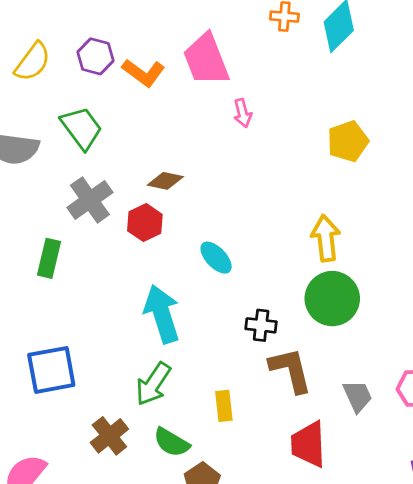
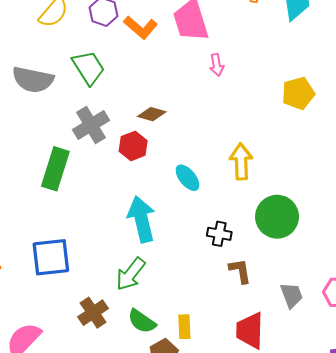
yellow arrow: (326, 238) -> (241, 161), moved
green rectangle: (49, 258) -> (55, 169), size x1.4
brown L-shape: (291, 370) -> (240, 271), size x0.7
yellow rectangle: (224, 406) -> (184, 327), moved

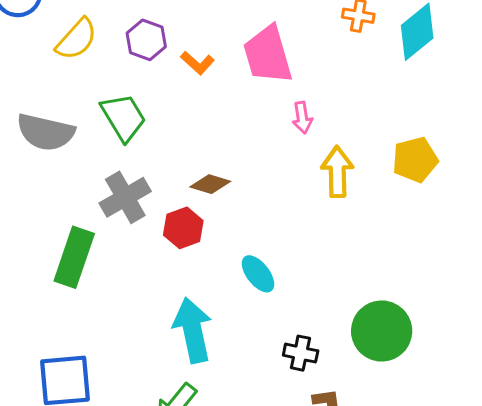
orange L-shape: (141, 27) -> (197, 63), size x0.7
yellow arrow: (241, 161) -> (337, 172), moved

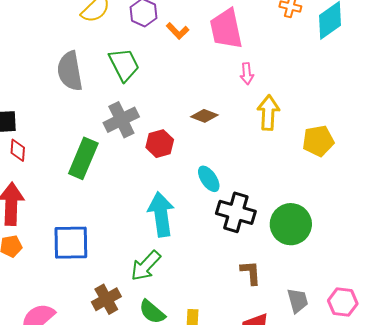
gray semicircle: (46, 132) -> (70, 71), turned 63
yellow pentagon: (415, 160) -> (318, 141), moved
brown diamond: (210, 184) -> (204, 116), moved
black cross: (301, 353) -> (236, 212), moved, size x1.6

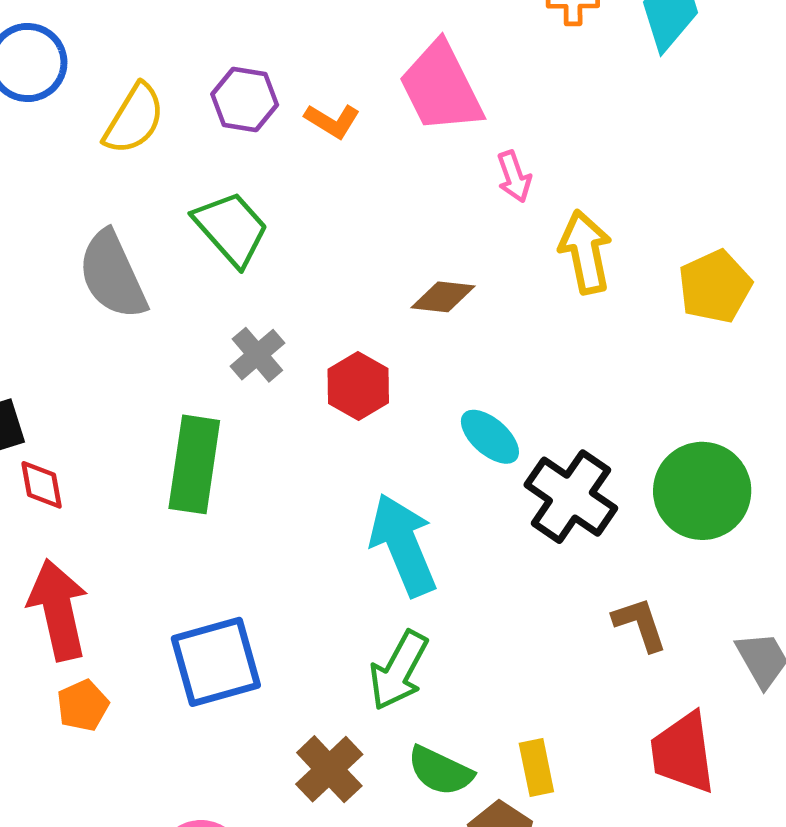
gray cross: (121, 120) -> (257, 355), size x0.7
black cross: (236, 212) -> (571, 497), turned 33

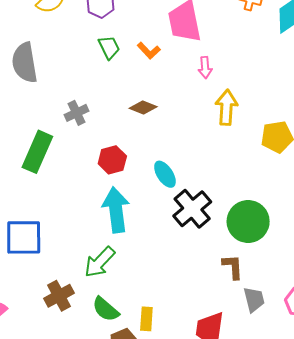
orange L-shape: (332, 121) -> (149, 51), moved
green trapezoid: (231, 229) -> (109, 47), moved, size x0.7
brown diamond: (443, 297) -> (143, 107), moved
red hexagon: (358, 386) -> (112, 160), moved
brown L-shape: (640, 624) -> (233, 267), moved

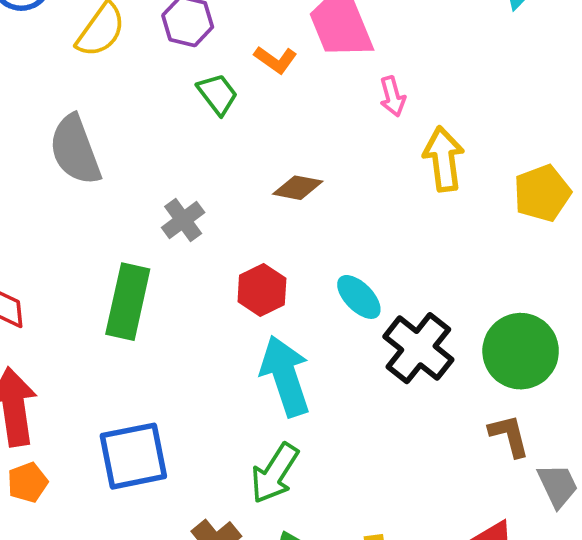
orange L-shape: (149, 51) -> (276, 60), moved

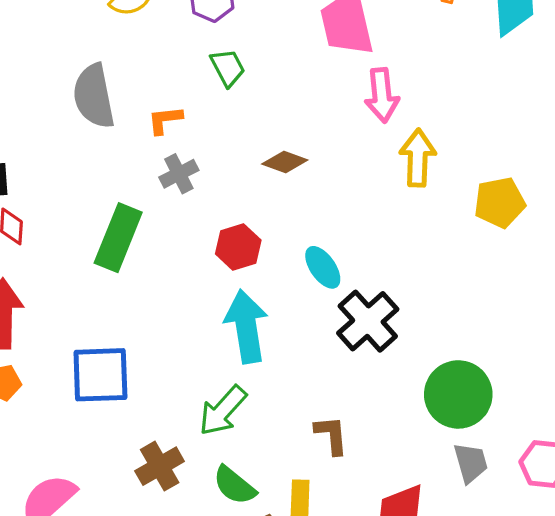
orange L-shape: (276, 60) -> (165, 120), moved, turned 129
pink arrow: (393, 96) -> (382, 95), size x1.5
green circle: (521, 351) -> (458, 394), moved
brown L-shape: (509, 436) -> (331, 435), moved

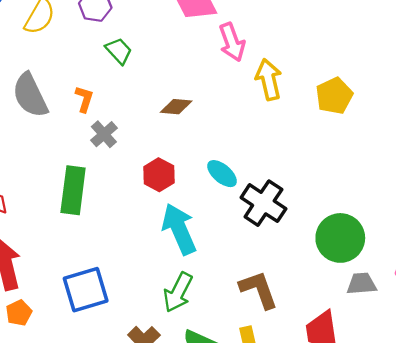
orange L-shape: (165, 120) -> (84, 99), turned 128
brown L-shape: (331, 435) -> (259, 290), size x1.4
gray trapezoid: (471, 463) -> (361, 284), turned -64

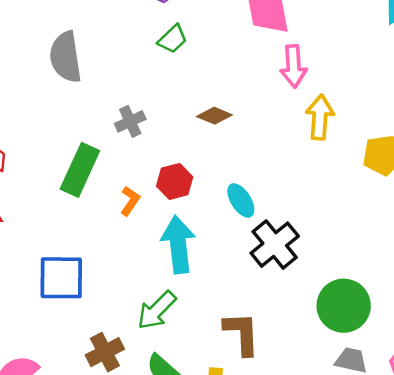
green trapezoid: (119, 51) -> (172, 39), turned 72
orange L-shape: (84, 99) -> (130, 201), moved

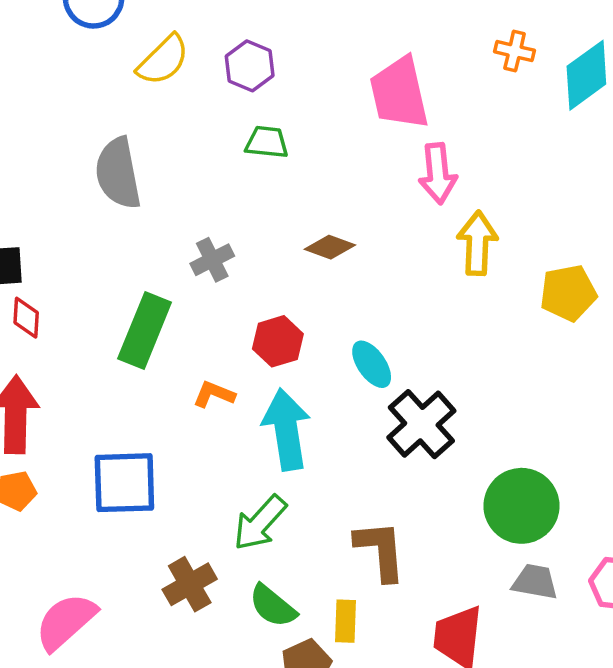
green trapezoid: (172, 39) -> (267, 142), turned -128
orange L-shape: (130, 201) -> (214, 394), moved, turned -100

